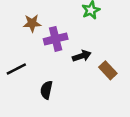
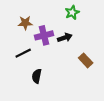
black arrow: (82, 56) -> (65, 37), moved
black line: (16, 69) -> (23, 53), moved

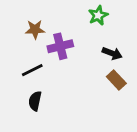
black arrow: (65, 37) -> (112, 53), moved, turned 40
black semicircle: (37, 76) -> (35, 101), moved

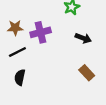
brown star: (35, 29) -> (15, 28), moved
brown rectangle: (116, 80) -> (87, 73), moved

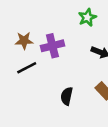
black semicircle: (20, 77) -> (67, 96), moved

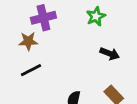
purple cross: (52, 46) -> (43, 18), moved

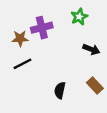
purple cross: (43, 18) -> (42, 28), moved

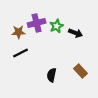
green star: (79, 17) -> (57, 26), moved
black arrow: (91, 49) -> (76, 33), moved

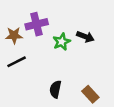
green star: (57, 26) -> (62, 42), moved
brown rectangle: (81, 71) -> (90, 94), moved

